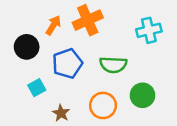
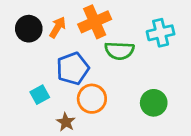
black circle: (27, 47) -> (29, 29), moved
green semicircle: (113, 65) -> (119, 51), moved
orange circle: (103, 105) -> (92, 99), moved

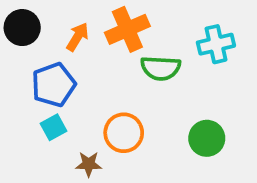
black circle: (29, 29) -> (22, 28), moved
blue pentagon: (73, 68) -> (54, 85), moved
brown star: (66, 122) -> (89, 164), turned -30

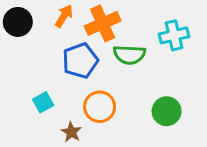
orange arrow: (78, 37) -> (64, 16), moved
blue pentagon: (54, 85) -> (80, 61), moved
brown star: (89, 164) -> (71, 132), turned 30

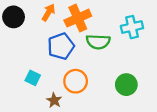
cyan square: (43, 102) -> (33, 78), turned -35

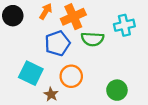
cyan square: (33, 78) -> (31, 73), size x1.6
green circle: (126, 85) -> (117, 90), moved

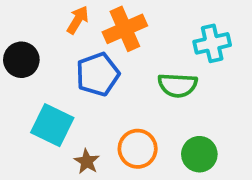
black circle: (13, 16) -> (21, 60), moved
green semicircle: (92, 39) -> (178, 85), moved
orange circle: (71, 76) -> (138, 149), moved

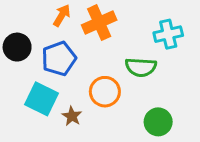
blue pentagon: (98, 74) -> (59, 59), moved
orange circle: (138, 149) -> (105, 92), moved
brown star: (87, 161) -> (72, 116), moved

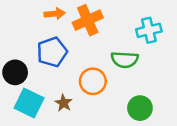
orange arrow: (62, 15) -> (55, 14), turned 54
black circle: (17, 47) -> (15, 72), moved
cyan square: (42, 99) -> (29, 103), moved

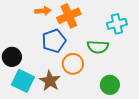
blue pentagon: (52, 52) -> (54, 41), moved
brown star: (64, 103) -> (50, 81), size x1.5

